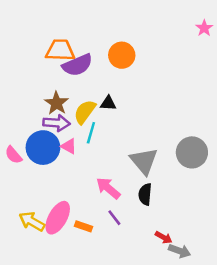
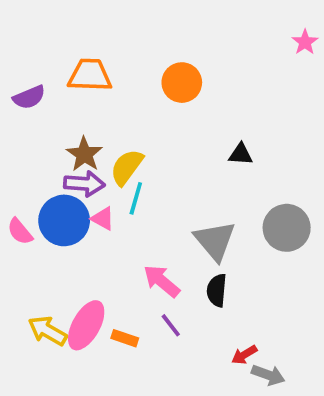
purple semicircle: (77, 65) -> (29, 97), moved, size x0.7
black triangle: (108, 103) -> (241, 154), moved
red arrow: (164, 237) -> (244, 355), turned 119

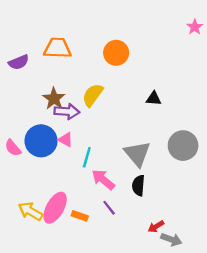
yellow semicircle: (127, 167) -> (93, 95), moved
purple arrow: (84, 184) -> (67, 111), moved
cyan line: (136, 198) -> (87, 157), moved

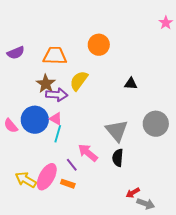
orange trapezoid: (57, 48) -> (55, 56), moved
cyan line: (87, 157) -> (58, 134), moved
purple line: (109, 208) -> (72, 165), moved

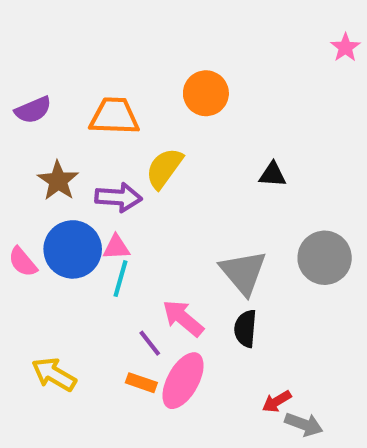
brown star: (46, 84) -> (58, 181), moved
pink triangle: (56, 119) -> (116, 247), turned -32
pink ellipse: (47, 177) -> (183, 381), moved

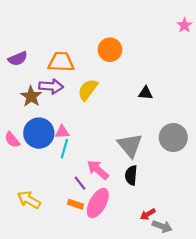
purple arrow: (118, 197) -> (51, 86), moved

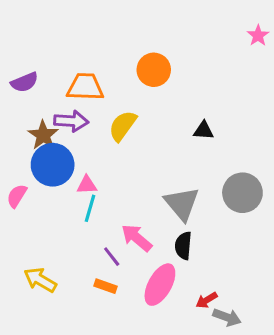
blue circle: (39, 133) -> (53, 165), moved
pink semicircle: (12, 140) -> (17, 196), turned 72
pink ellipse: (98, 203) -> (160, 285), moved

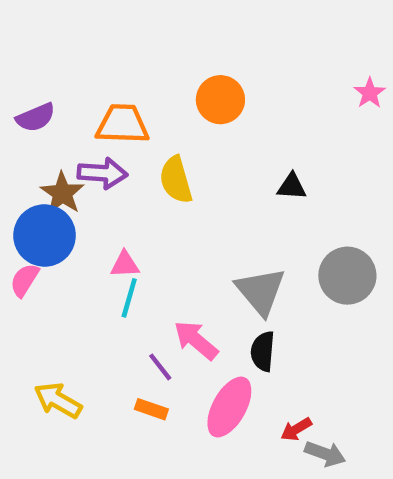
pink star: (258, 36) -> (370, 93), moved
yellow semicircle: (123, 126) -> (176, 180), turned -52
blue circle: (53, 165) -> (45, 236), moved

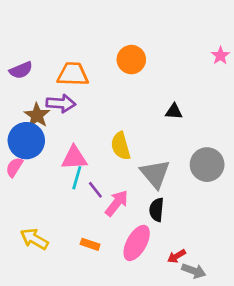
yellow semicircle: (176, 180) -> (121, 146), moved
pink triangle: (125, 264) -> (74, 158), size x1.5
pink arrow: (196, 340) -> (117, 203), turned 88
purple line: (160, 367) -> (95, 190), moved

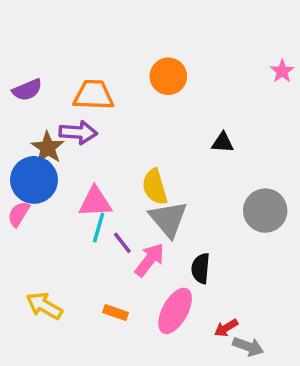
gray triangle: (155, 174) -> (168, 219), moved

